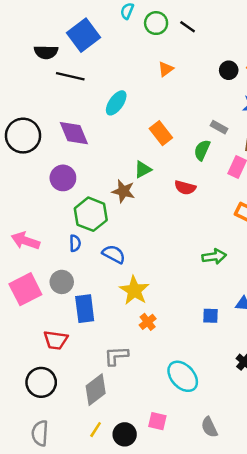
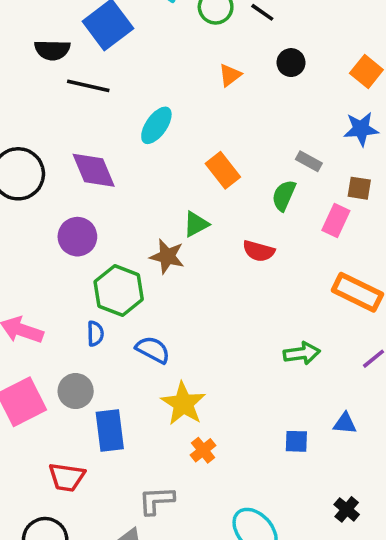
black circle: (229, 70) -> (291, 63), moved

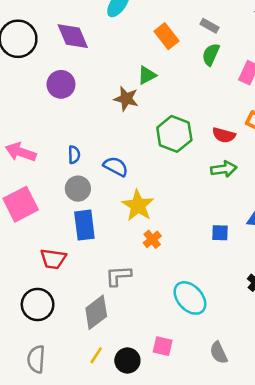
gray rectangle: (309, 161) -> (209, 26), moved
red semicircle: (259, 251) -> (224, 135), moved
green hexagon: (119, 290) -> (174, 134), moved
gray circle: (76, 391) -> (78, 189), moved

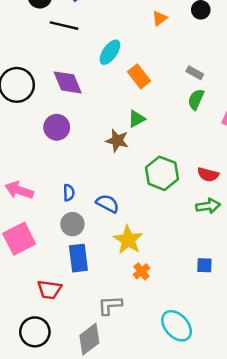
orange rectangle: (166, 36) -> (139, 76), moved

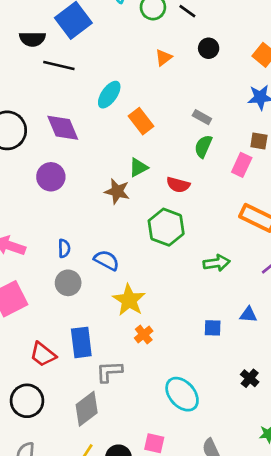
red semicircle: (208, 174) -> (178, 185), moved
blue rectangle: (78, 258) -> (81, 342), moved
red trapezoid: (49, 290) -> (43, 354), turned 30

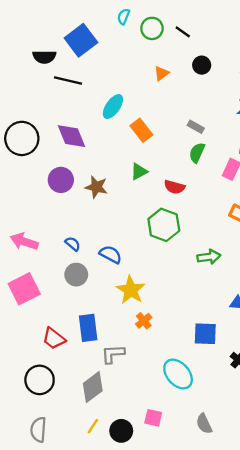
brown star: (117, 191) -> (96, 187), moved
blue semicircle: (64, 248) -> (73, 244), turned -49
blue square: (213, 328) -> (205, 334), moved, size x1.5

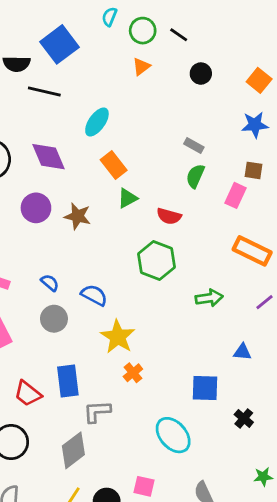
orange triangle: (161, 73) -> (141, 67), moved
orange rectangle: (141, 130) -> (114, 165), moved

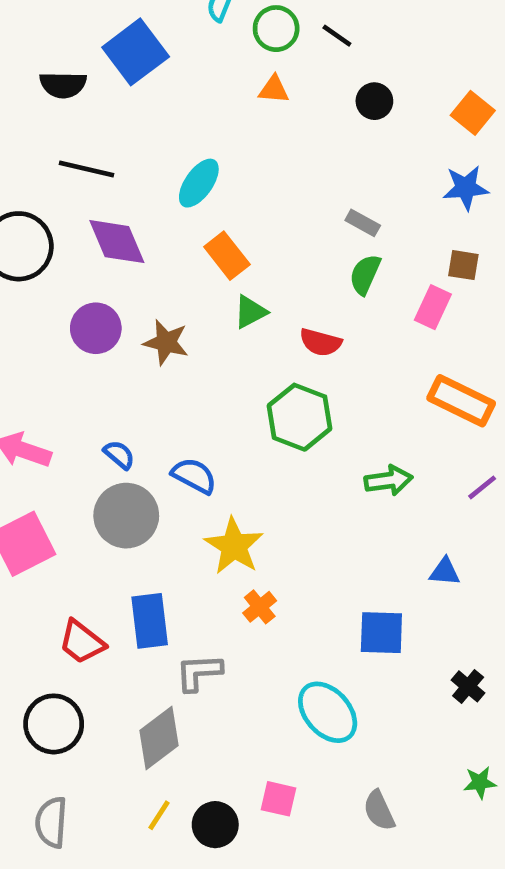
orange triangle: (141, 67) -> (274, 89), turned 42
black line: (44, 92) -> (86, 169), moved
gray circle: (54, 319) -> (126, 516), size x1.4
black cross: (244, 418) -> (468, 686), moved

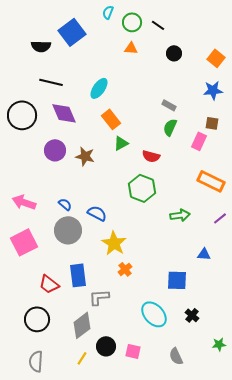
black cross: (468, 686) -> (192, 315), moved
black circle: (215, 825) -> (106, 346), moved

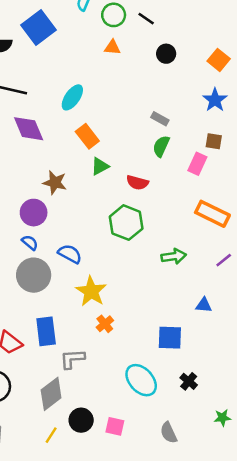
blue star: (213, 90) -> (215, 100), turned -30
purple circle: (55, 150) -> (34, 213), moved

